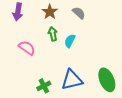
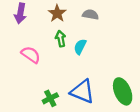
gray semicircle: (79, 13) -> (90, 15), turned -32
blue triangle: (72, 80) -> (82, 91), turned 35

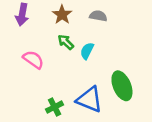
green arrow: (61, 39) -> (66, 42), turned -35
green ellipse: (123, 91) -> (122, 86), moved

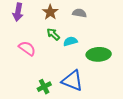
cyan semicircle: (87, 51) -> (70, 41), turned 48
green ellipse: (122, 86) -> (99, 54), moved, turned -70

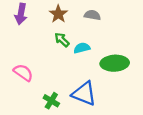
pink semicircle: (27, 48) -> (23, 73), moved
green cross: (44, 87) -> (51, 101), turned -32

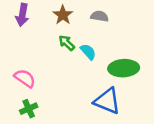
cyan semicircle: (82, 48) -> (88, 52), turned 63
blue triangle: (84, 94) -> (107, 101), moved
green cross: (51, 101) -> (29, 109), moved, turned 35

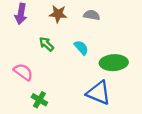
brown star: (63, 15) -> (58, 14), turned -30
green arrow: (67, 43) -> (46, 44), moved
green cross: (29, 109) -> (39, 100), moved, turned -35

